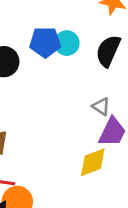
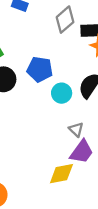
cyan circle: (67, 43) -> (62, 93), moved

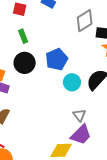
blue pentagon: (40, 69) -> (57, 59), turned 30

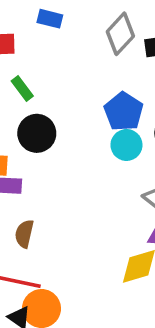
blue pentagon: (57, 59) -> (124, 112), moved

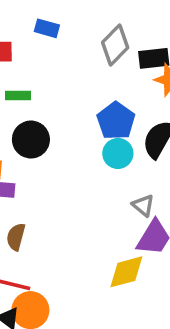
green rectangle: (22, 88) -> (18, 95), turned -55

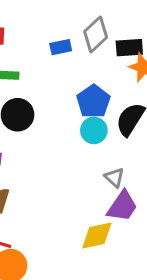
blue rectangle: (47, 28) -> (61, 47), moved, turned -30

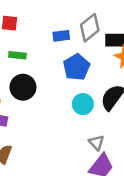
blue pentagon: (93, 101) -> (76, 67), moved

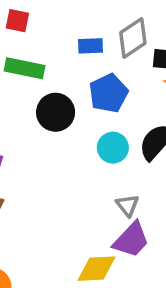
green rectangle: (17, 55) -> (25, 68), size x1.5
black circle: (23, 87) -> (56, 112), moved

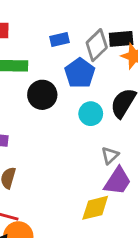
gray diamond: (133, 38) -> (97, 45), moved
gray triangle: (127, 205) -> (110, 155), turned 36

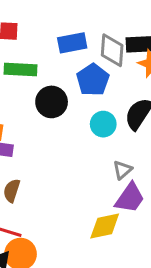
blue rectangle: (60, 40) -> (72, 43), size x1.4
gray diamond: (97, 45) -> (112, 50), turned -44

